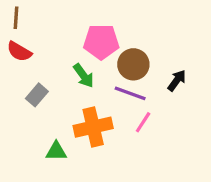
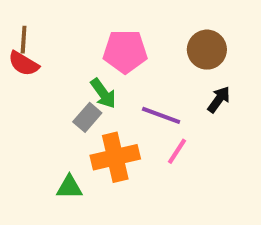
brown line: (16, 18) -> (24, 40), moved
brown circle: (133, 64) -> (207, 50), moved
gray rectangle: (37, 95) -> (87, 117), moved

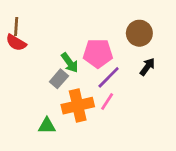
pink pentagon: (125, 52) -> (98, 53), moved
purple line: (161, 115) -> (109, 77), turned -65
pink line: (177, 151) -> (107, 102), moved

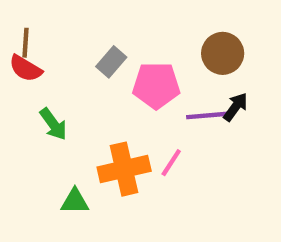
green arrow: (70, 63) -> (53, 124), moved
purple line: (109, 77) -> (208, 115), moved, turned 40
gray rectangle: (59, 79) -> (111, 62), moved

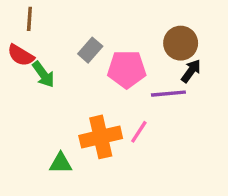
brown line: (26, 43) -> (29, 19), moved
black arrow: (235, 107) -> (191, 71), moved
green arrow: (53, 124) -> (43, 74), moved

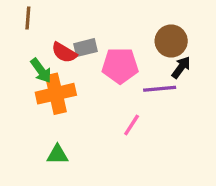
gray rectangle: (90, 50) -> (85, 48), turned 35
red semicircle: (21, 55) -> (64, 53), moved
orange cross: (101, 137) -> (56, 94), moved

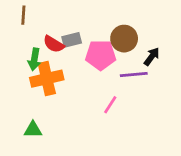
brown circle: (171, 41) -> (124, 39), moved
green arrow: (41, 71) -> (34, 59), turned 45
green triangle: (57, 155) -> (33, 130), moved

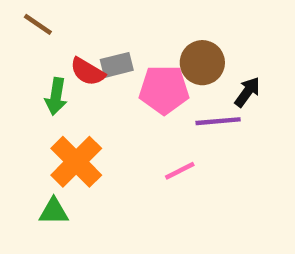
brown line: (23, 15) -> (38, 24), turned -60
orange cross: (47, 79) -> (76, 162), moved, turned -32
pink line: (110, 105) -> (180, 171), turned 30

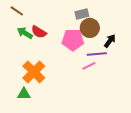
gray rectangle: (117, 65) -> (82, 14), moved
green arrow: (56, 96) -> (25, 33), moved, turned 112
pink line: (180, 171) -> (89, 66), moved

